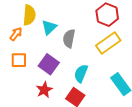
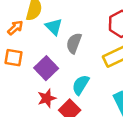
cyan triangle: (49, 27) -> (54, 27), turned -42
red star: (44, 90) -> (47, 98), moved

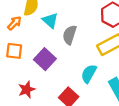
cyan semicircle: (81, 85) -> (89, 74), moved
red star: (47, 98) -> (27, 89), moved

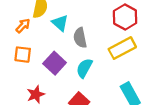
gray semicircle: (70, 35) -> (80, 38), turned -30
cyan semicircle: (89, 74) -> (84, 68), moved

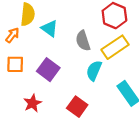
gray semicircle: (80, 38) -> (83, 41), moved
cyan semicircle: (84, 68) -> (94, 71), moved

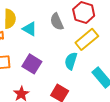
gray semicircle: (83, 41) -> (57, 22), moved

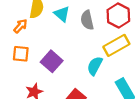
cyan triangle: (30, 29) -> (62, 14), moved

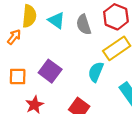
orange square: (21, 54) -> (18, 77), moved

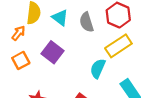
purple square: (50, 71) -> (52, 52), moved
orange square: (18, 77) -> (21, 60), moved, turned -30

